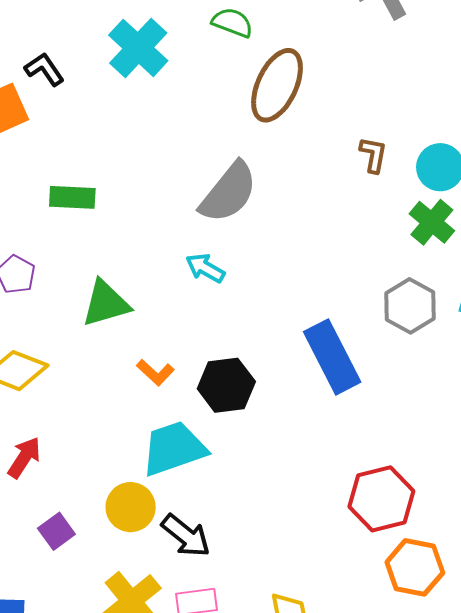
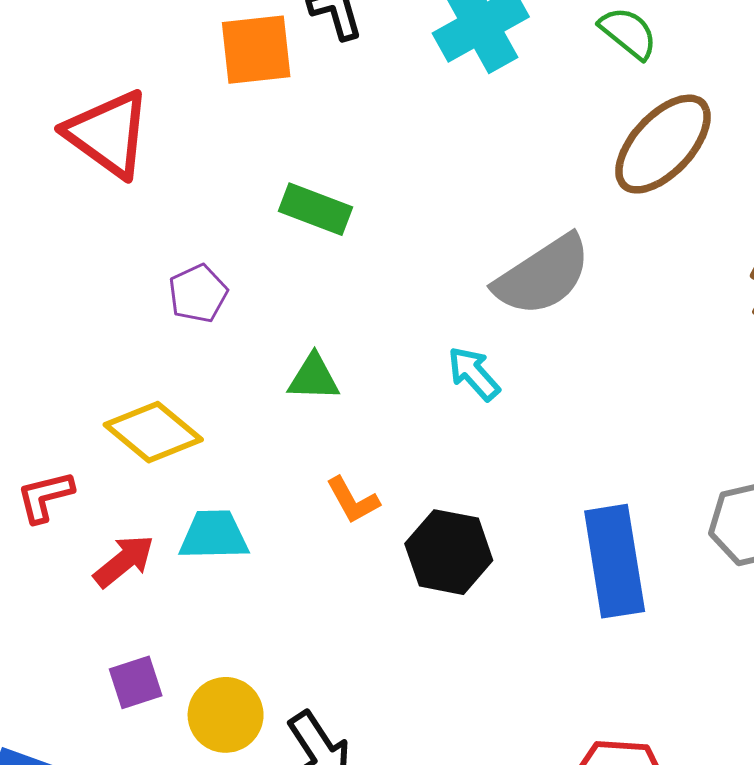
green triangle: (106, 303) -> (314, 378), size x0.7
cyan trapezoid: (174, 448) -> (214, 535), moved, size x0.7
yellow circle: (131, 507) -> (226, 715), moved

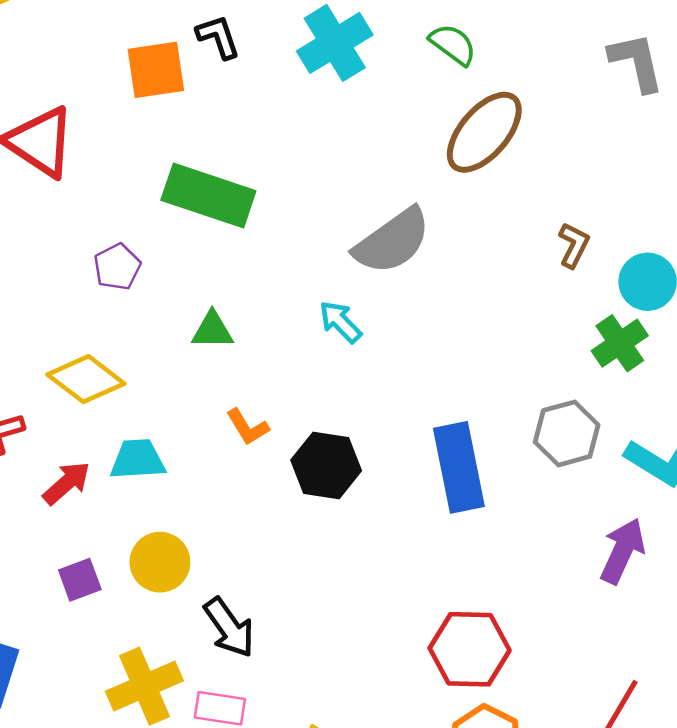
green rectangle: (315, 209) -> (208, 196), size x1.6
yellow circle: (226, 715) -> (160, 562), moved

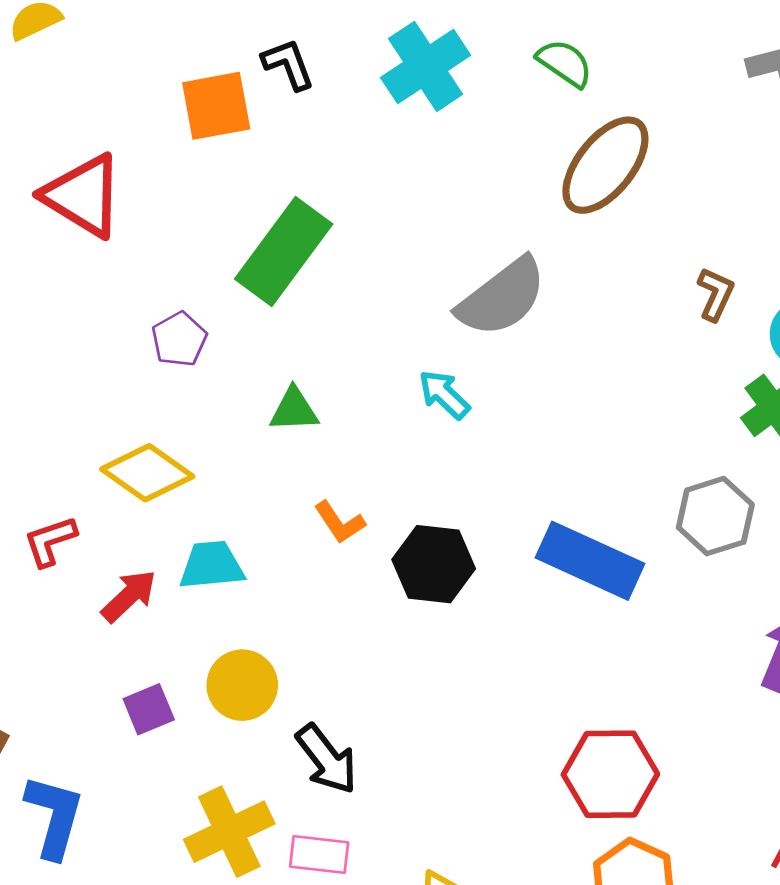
green rectangle: (208, 196) -> (284, 251), turned -70
blue rectangle: (459, 467) -> (590, 561), turned -52

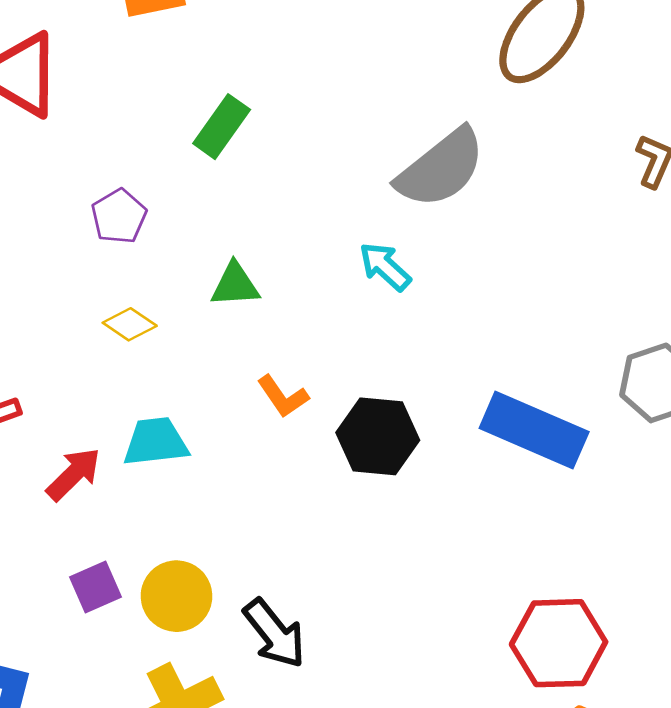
green rectangle: (284, 251) -> (222, 127), size x0.6
yellow diamond: (147, 473) -> (130, 324), moved, size x0.6
yellow circle: (242, 685) -> (176, 596), moved

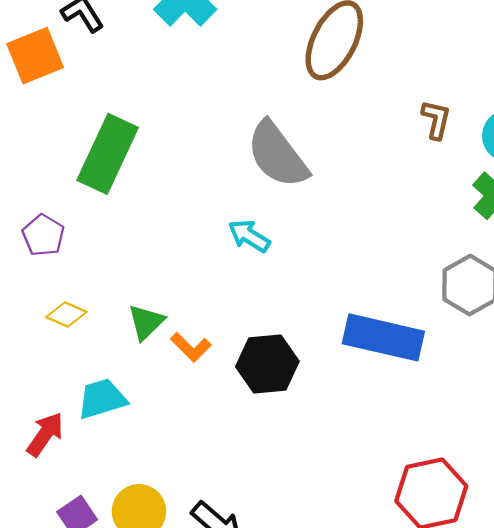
green rectangle: (222, 127) -> (108, 154), size x1.6
gray semicircle: (441, 168) -> (277, 155), turned 102
green triangle: (235, 285) -> (146, 322), moved, turned -30

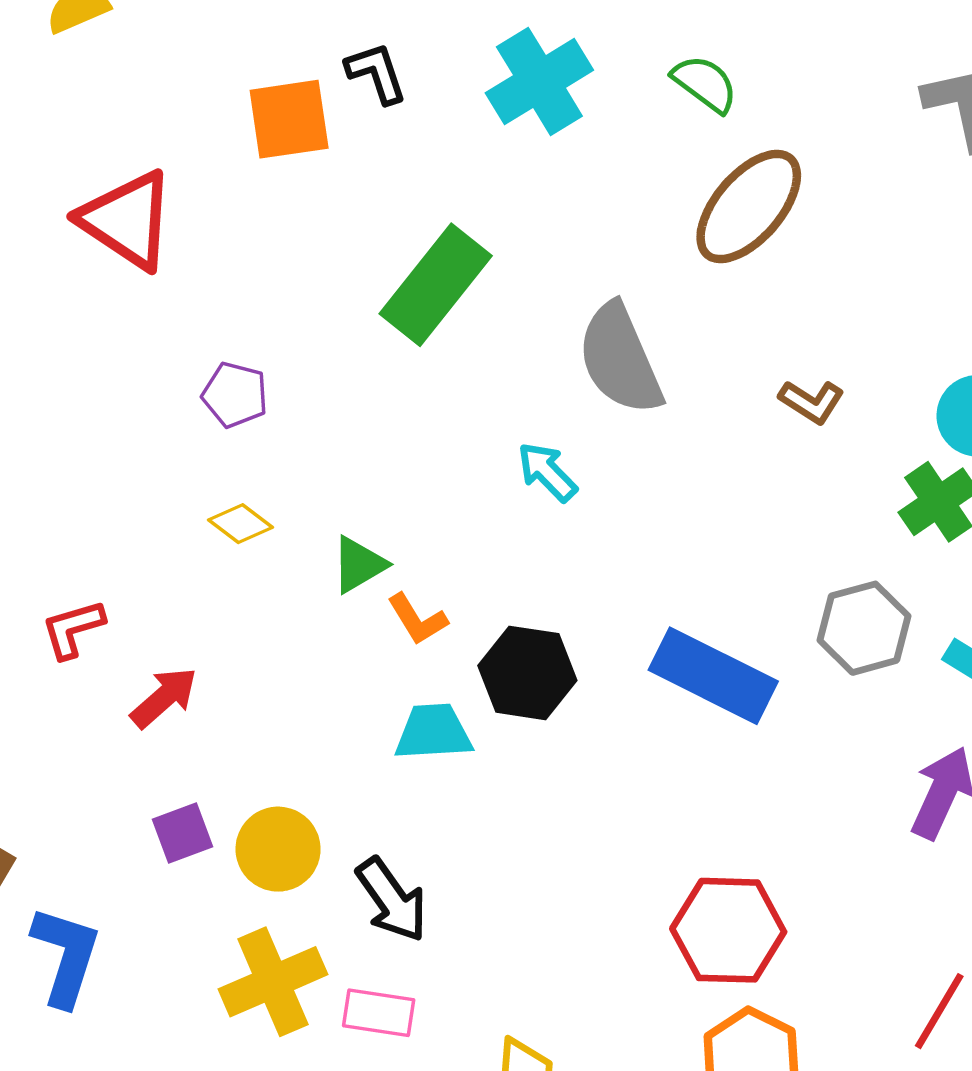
brown L-shape: (436, 120) -> (812, 402), moved, turned 96
green rectangle: (108, 154) -> (436, 285), moved
purple pentagon: (43, 235) -> (235, 395), turned -30
cyan trapezoid: (102, 399) -> (433, 732), moved

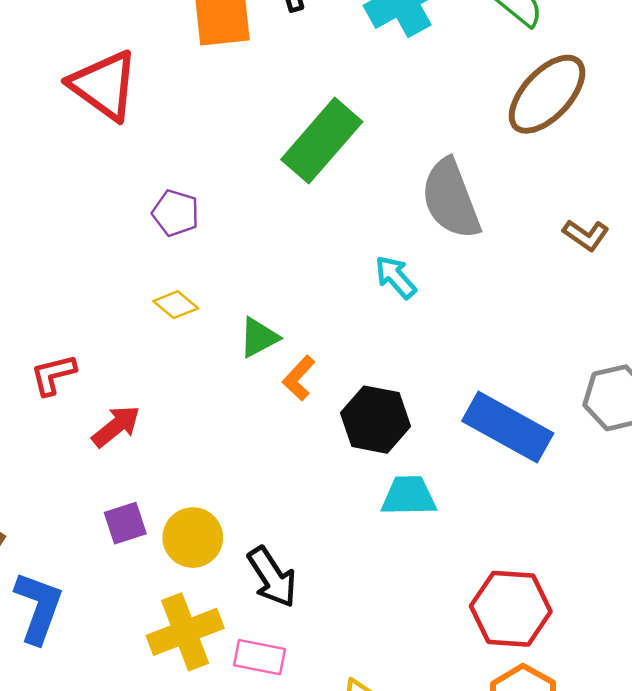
orange L-shape: (417, 619) -> (299, 378), turned 72
cyan trapezoid: (433, 732) -> (409, 496), moved

